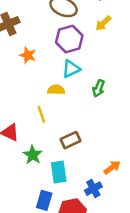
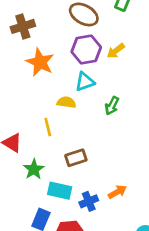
yellow arrow: (103, 23) -> (116, 51), moved
orange star: (28, 55) -> (40, 62), size x1.5
cyan rectangle: (59, 172) -> (60, 191), turned -75
blue cross: (93, 189) -> (89, 201), moved

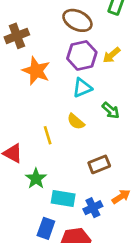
yellow semicircle: (66, 102) -> (76, 122), moved, turned -144
green arrow: (112, 106) -> (111, 110), turned -72
brown rectangle: (76, 158) -> (99, 164), moved

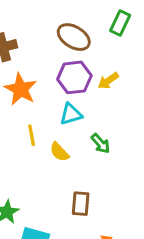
yellow line: (48, 135) -> (32, 135), moved
brown rectangle: (99, 164) -> (81, 204), turned -70

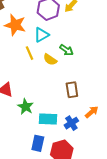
cyan triangle: (71, 114) -> (41, 35), moved
green arrow: (100, 144) -> (66, 50), moved

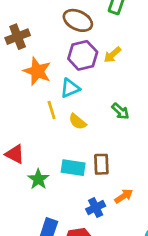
green arrow: (66, 50) -> (120, 111), moved
cyan rectangle: (48, 119) -> (73, 168), moved

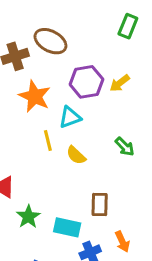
brown ellipse: (78, 20) -> (50, 41), moved
cyan rectangle: (73, 168) -> (67, 227), moved
orange arrow: (124, 196) -> (122, 242), turned 96

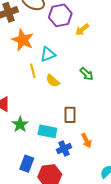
purple hexagon: (86, 82) -> (60, 15), moved

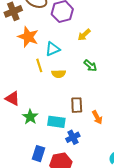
yellow arrow: (82, 30) -> (84, 35), moved
yellow semicircle: (53, 81) -> (59, 74), turned -40
orange arrow: (86, 141) -> (97, 117), moved

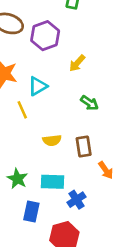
yellow semicircle: (59, 74) -> (52, 140), moved
brown rectangle: (77, 105) -> (84, 147), moved
blue rectangle: (38, 154) -> (31, 211), moved

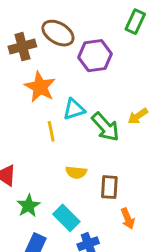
yellow arrow: (77, 63) -> (138, 116), moved
green arrow: (89, 103) -> (105, 127), moved, size x1.5
cyan rectangle: (53, 182) -> (66, 218), turned 30

